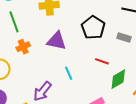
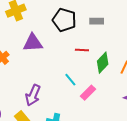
cyan line: (69, 73) -> (70, 80), moved

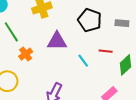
cyan line: (70, 80) -> (83, 61), moved

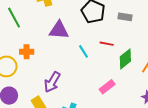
orange cross: (26, 54) -> (27, 52), moved, turned 32

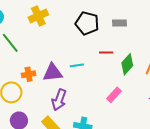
purple triangle: (59, 30) -> (53, 72), moved
cyan line: (84, 51) -> (77, 65), moved, turned -56

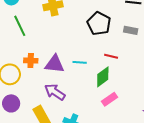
green diamond: (127, 64) -> (103, 77), moved
purple arrow: (59, 100) -> (55, 92), turned 90

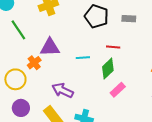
orange cross: (31, 61) -> (34, 63), turned -32
purple triangle: (55, 64) -> (50, 47), moved

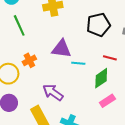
black pentagon: (96, 16) -> (98, 25), turned 30
purple triangle: (50, 47) -> (61, 49), moved

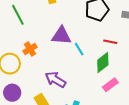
cyan line: (78, 63) -> (79, 49), turned 56

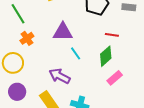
orange cross: (30, 49) -> (27, 38), moved
cyan line: (79, 49) -> (76, 53), moved

